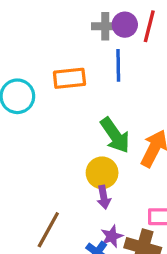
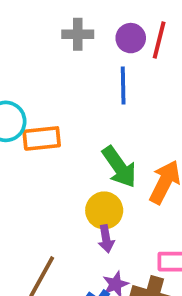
gray cross: (105, 26) -> (78, 34), moved
orange rectangle: (69, 78) -> (42, 138), moved

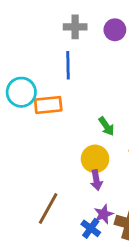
blue line: (123, 85) -> (68, 65), moved
green arrow: (119, 167) -> (106, 126), size x0.6

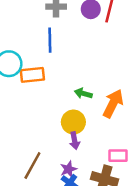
green arrow: (106, 126) -> (83, 93), turned 140
purple star: (104, 214) -> (68, 169), moved

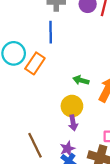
orange rectangle: (32, 75) -> (35, 63), turned -50
brown line: (32, 165) -> (35, 145), turned -55

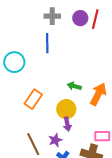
orange rectangle: (35, 63) -> (33, 99), moved
purple star: (67, 149) -> (55, 140), moved

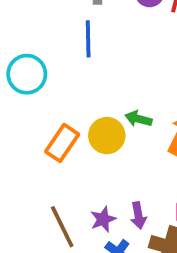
yellow circle: (66, 109) -> (107, 136), moved
purple arrow: (67, 124) -> (138, 216), moved

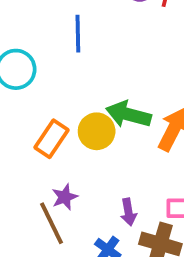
green arrow: (138, 119) -> (128, 114), size x1.6
purple star: (103, 219) -> (65, 197), moved

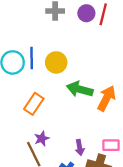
blue line: (78, 34) -> (32, 58), moved
yellow circle: (97, 131) -> (56, 62), moved

